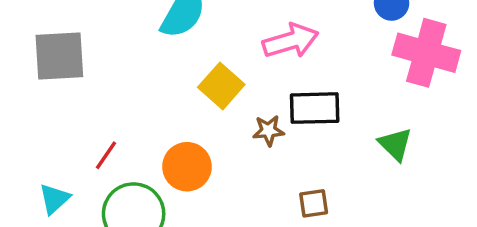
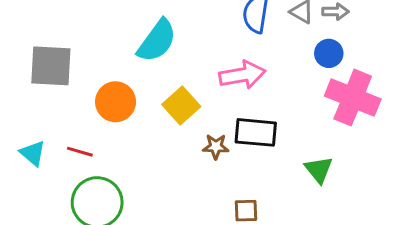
red line: (106, 155) -> (80, 152), turned 65
orange circle: (187, 167) -> (116, 102), moved
cyan triangle: (54, 199) -> (33, 153), moved, turned -44

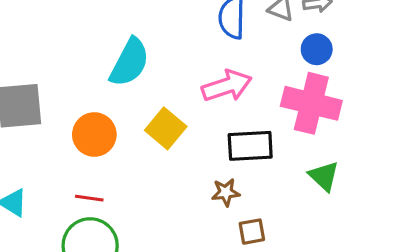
pink cross: (353, 98) -> (311, 103), moved
brown star: (216, 147) -> (226, 192), moved
red line: (80, 152) -> (89, 198), moved

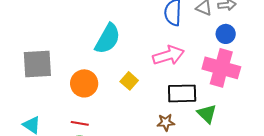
yellow square: (166, 128) -> (129, 81), size x0.7
green triangle: (324, 176) -> (207, 114), moved

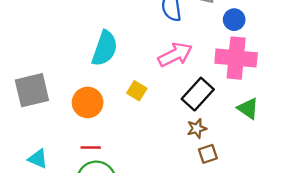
black rectangle: (182, 93) -> (198, 94), turned -36
green triangle: (207, 114) -> (248, 108), moved
brown star: (166, 122) -> (197, 128), moved

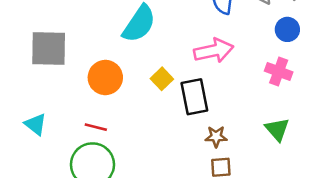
pink cross: (236, 58) -> (279, 72), size x0.6
black rectangle: (198, 94) -> (194, 97), moved, turned -68

